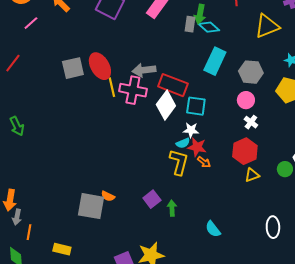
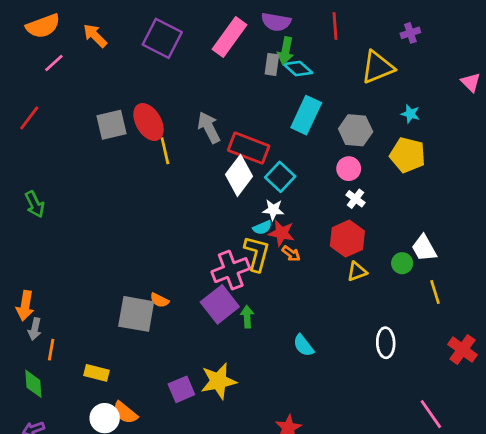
gray arrow: (144, 70) -> (209, 127), turned 70
pink cross: (133, 90) -> (231, 270), moved, turned -32
cyan square: (196, 106) -> (280, 177), turned 35
purple square: (152, 199) -> (220, 304), size x1.5

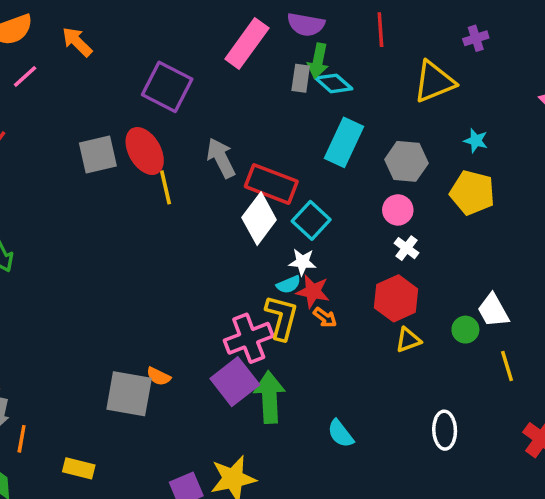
purple square: (162, 38) -> (167, 87), moved
green arrow: (247, 317) -> (270, 397), size x1.8

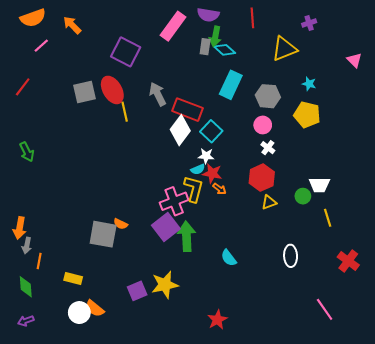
white trapezoid: (493, 311) -> (319, 185), turned -60

